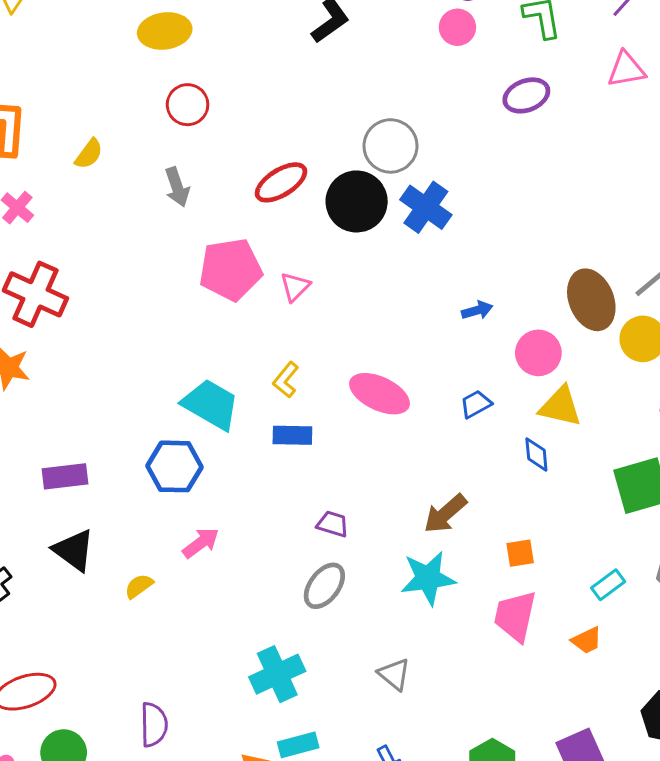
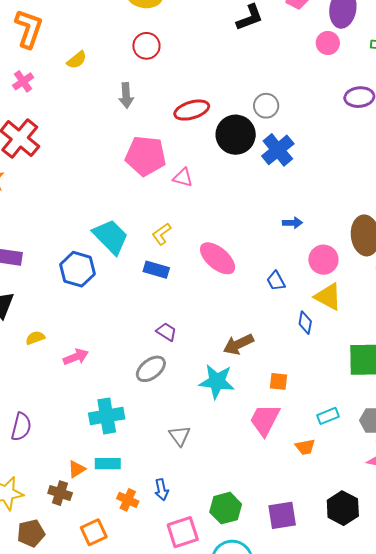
gray circle: (391, 146) -> (266, 106), size x0.7
pink triangle: (295, 287) -> (183, 177), turned 45
blue trapezoid: (476, 404) -> (276, 281), turned -105
pink arrow: (201, 543) -> (76, 357), moved

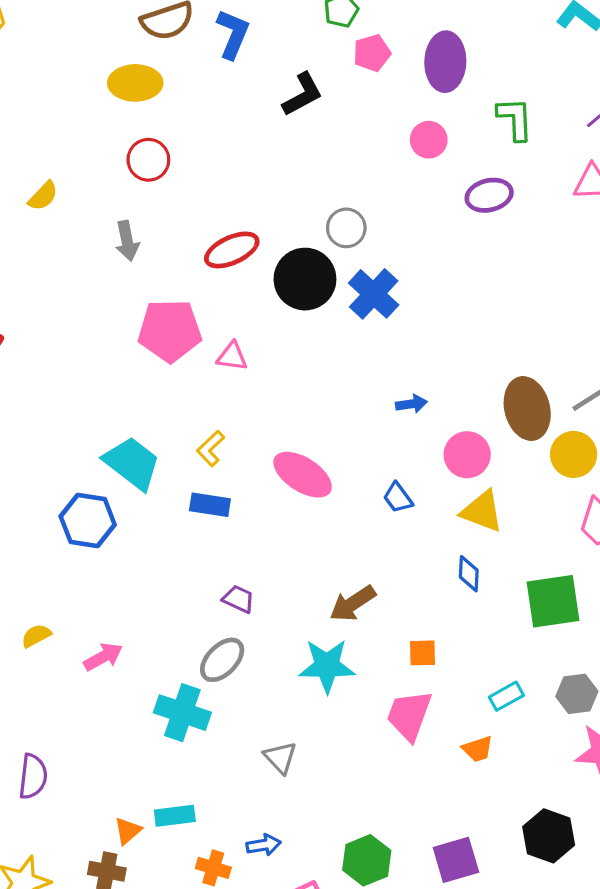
pink circle: (328, 43) -> (429, 140), moved
blue diamond: (305, 323) -> (469, 574), moved
cyan cross: (107, 416) -> (182, 713), moved, turned 36
blue arrow: (162, 490) -> (264, 845), turned -80

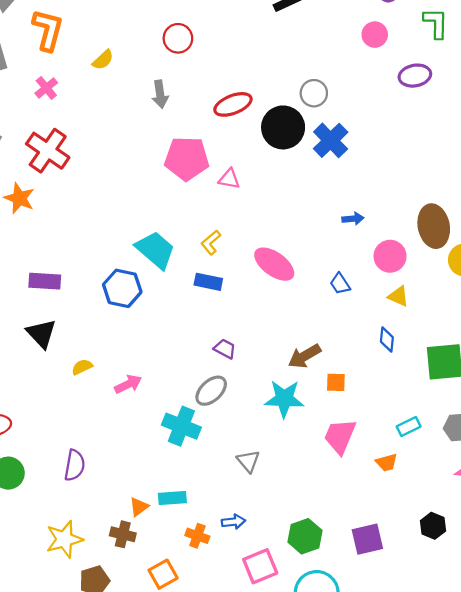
yellow triangle: (482, 511) -> (398, 296), size x0.7
orange square: (422, 653) -> (336, 382), moved
black hexagon: (549, 836) -> (433, 526), size x0.7

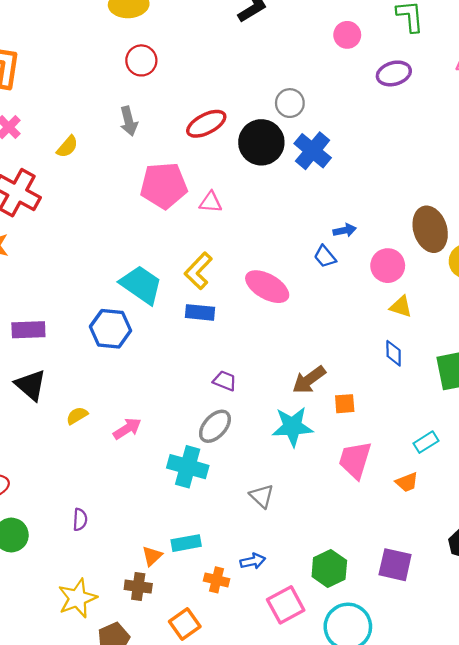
yellow semicircle: (103, 60) -> (67, 147), moved
yellow L-shape: (211, 242) -> (198, 271), size x1.4
blue trapezoid: (340, 284) -> (325, 257), moved
purple semicircle: (75, 465) -> (80, 520), size x0.7
purple square: (367, 539) -> (395, 565), turned 32

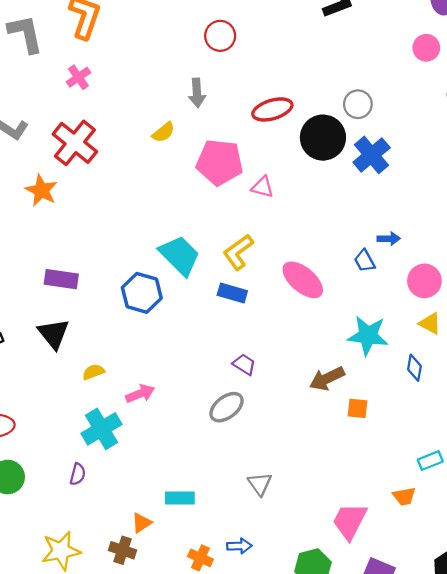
yellow semicircle: (67, 147) -> (163, 132), moved
cyan star: (292, 427) -> (368, 336), moved
pink trapezoid: (355, 460) -> (350, 521), moved
cyan cross: (188, 467) -> (102, 429), moved, turned 33
cyan rectangle: (186, 543) -> (180, 498), moved

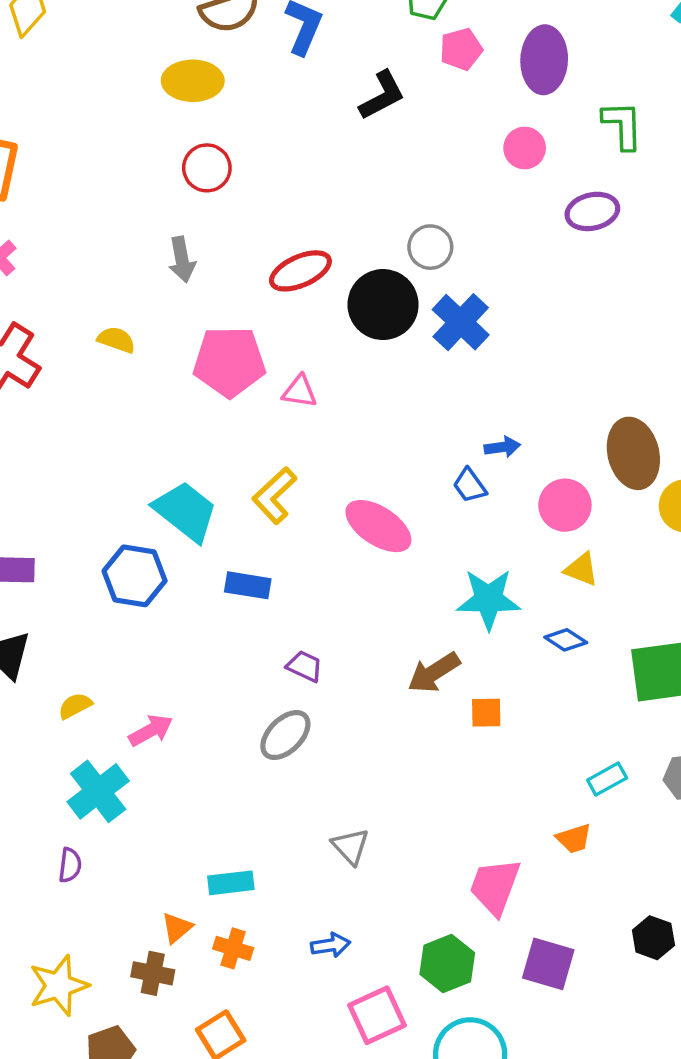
yellow semicircle: (163, 132) -> (116, 340), moved, turned -115
blue rectangle: (232, 293) -> (248, 585), moved
blue diamond: (414, 368) -> (566, 640), turned -60
orange cross: (200, 558) -> (233, 948), moved

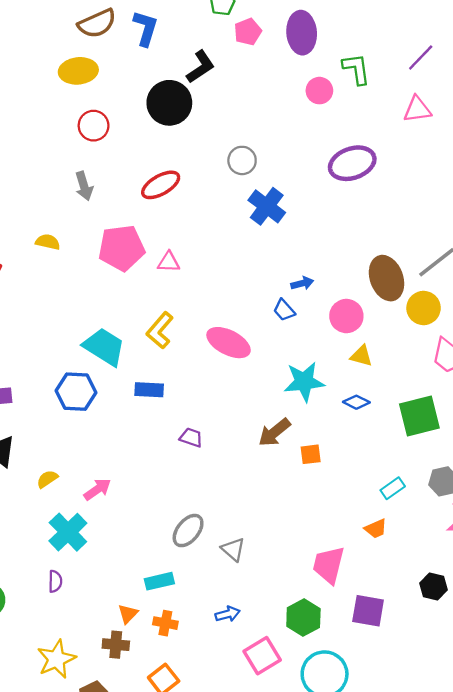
pink circle: (525, 148) -> (319, 91), moved
purple ellipse: (592, 211) -> (352, 163), moved, size x1.4
black circle: (383, 305) -> (169, 103), moved
gray ellipse: (285, 735) -> (188, 531), moved

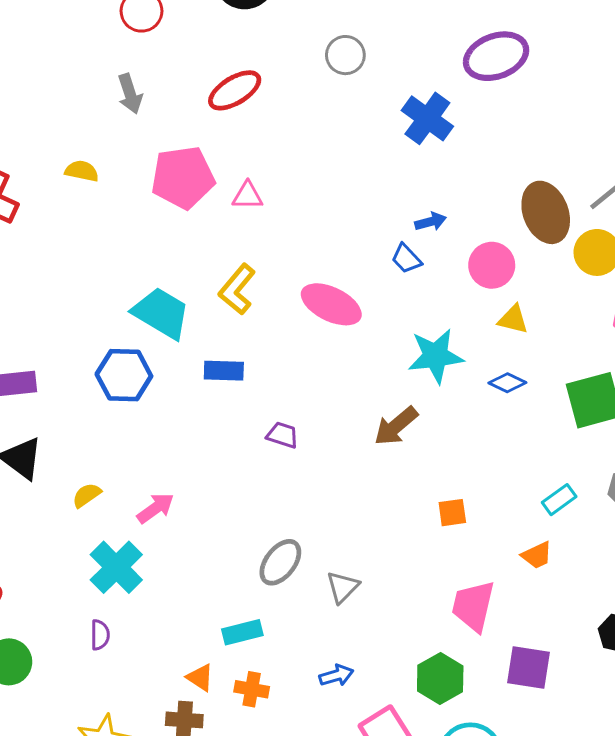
blue cross: (267, 206) -> (427, 118), moved
orange square: (311, 454) -> (452, 513), moved
gray triangle: (233, 549) -> (343, 587), turned 35
orange triangle: (128, 614) -> (200, 677), turned -40

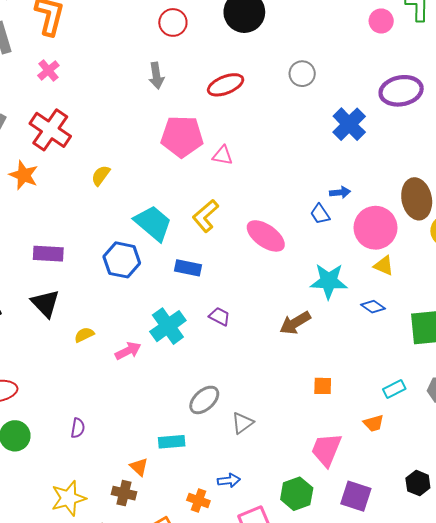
yellow semicircle: (82, 171) -> (101, 175), moved, turned -75
pink circle: (492, 265) -> (375, 228), size x1.4
cyan cross: (116, 567) -> (168, 326), moved
orange cross: (252, 689) -> (198, 501), moved

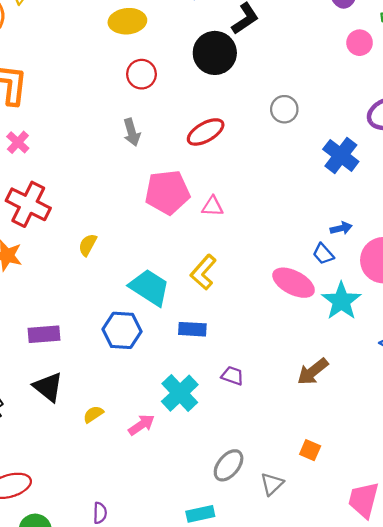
pink ellipse: (266, 236) -> (294, 283), moved
cyan star: (329, 281) -> (341, 301), moved, turned -30
orange square: (323, 386) -> (310, 450), moved, turned 30

